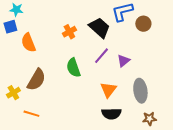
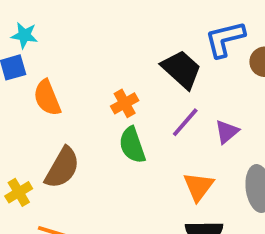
orange cross: (69, 32) -> (125, 103), moved

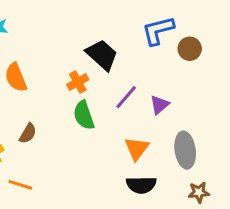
black trapezoid: (181, 69) -> (102, 55), moved
brown semicircle: (62, 168) -> (28, 133), size x0.6

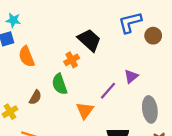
purple line: (126, 97) -> (108, 91), moved
green semicircle: (84, 115) -> (60, 84), moved
orange triangle: (137, 149) -> (85, 111), moved

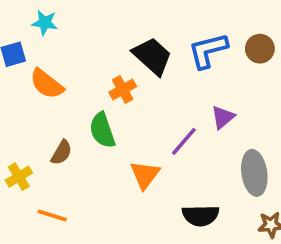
cyan star: (13, 20) -> (45, 23), moved
blue L-shape: (130, 22) -> (208, 51), moved
orange semicircle: (26, 57) -> (47, 84), turned -30

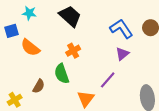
blue L-shape: (208, 51) -> (121, 29), turned 70
black trapezoid: (152, 56) -> (70, 16), moved
purple triangle: (223, 117) -> (122, 54), moved

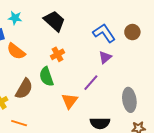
brown semicircle: (39, 86) -> (24, 89), size x1.5

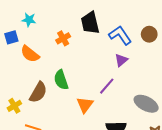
black trapezoid: (54, 21) -> (90, 23), moved, turned -145
orange cross: (58, 54) -> (63, 38), moved
gray ellipse: (129, 100) -> (146, 104), turned -55

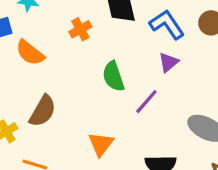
green semicircle: (61, 80) -> (113, 76), moved
orange triangle: (85, 105) -> (101, 144), moved

